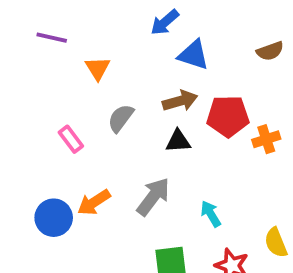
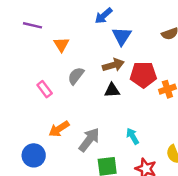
blue triangle: (193, 55) -> (122, 36), turned 45
gray arrow: (153, 197) -> (89, 140), moved
blue circle: (54, 218) -> (34, 155), moved

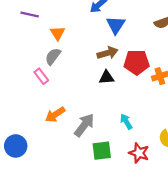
gray semicircle: (76, 76) -> (53, 56), moved
blue circle: (34, 155) -> (16, 146), moved

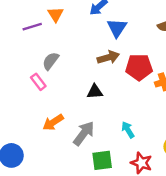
purple line: (30, 15) -> (32, 27), moved, turned -30
orange triangle: (58, 33) -> (56, 14), moved
black triangle: (106, 77) -> (95, 92), moved

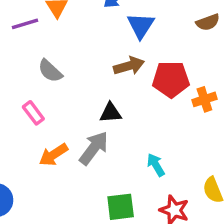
gray semicircle: (51, 61) -> (50, 71), turned -84
pink rectangle: (38, 82) -> (33, 113), moved
gray arrow: (84, 133) -> (94, 148), moved

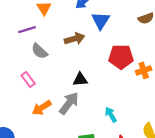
purple line: (25, 24) -> (27, 30), moved
brown arrow: (129, 66) -> (75, 39), moved

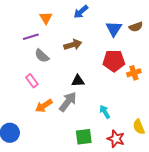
blue triangle: (101, 21) -> (114, 29), moved

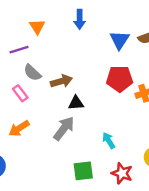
blue arrow: (81, 12) -> (80, 19), turned -49
brown arrow: (73, 45) -> (61, 81), moved
pink rectangle: (32, 81) -> (20, 93), moved
orange arrow: (44, 106) -> (19, 128), moved

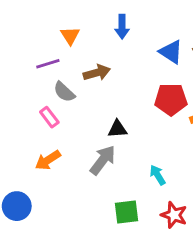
blue triangle: (120, 40) -> (171, 52), turned -30
brown arrow: (61, 81) -> (97, 73), moved

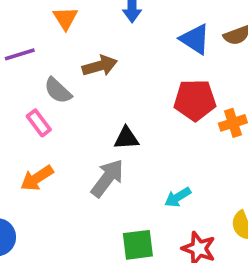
purple line: (48, 64) -> (20, 54), moved
cyan arrow: (158, 175) -> (178, 197), turned -90

